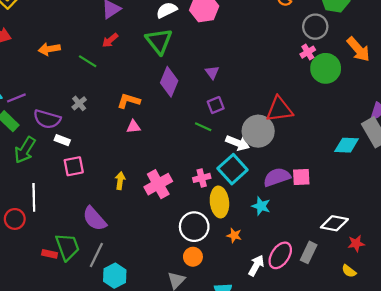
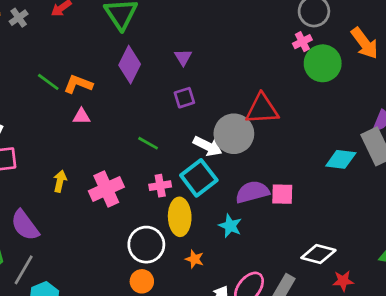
green line: (88, 61) -> (48, 82), moved
gray cross: (79, 103) -> (19, 18), moved
green line: (203, 127) -> (148, 143), moved

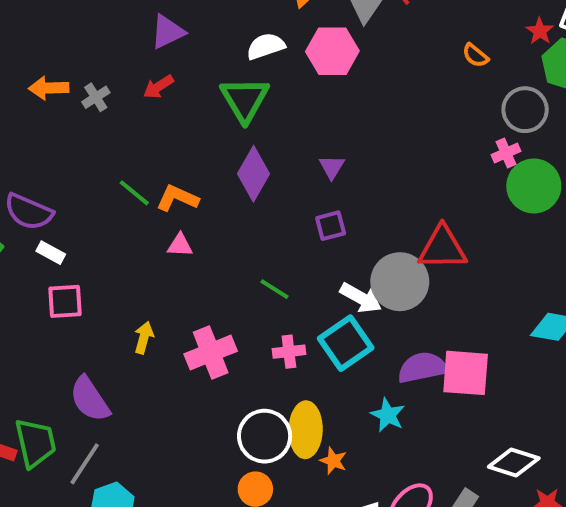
pink square: (282, 194) -> (466, 373), size x1.5
yellow ellipse: (180, 217) -> (306, 430), moved

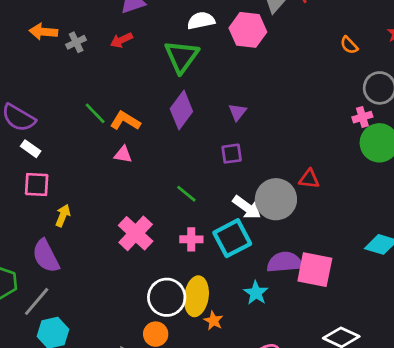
red triangle: (442, 248) -> (309, 179), size x0.6
yellow arrow: (144, 338) -> (63, 216), moved
pink cross: (211, 353) -> (136, 233), turned -32

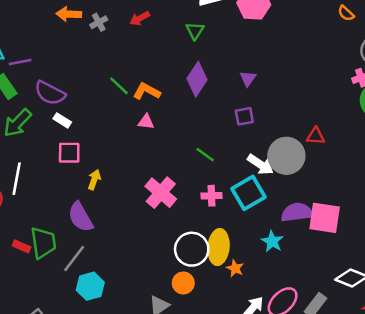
green triangle: (182, 57) -> (195, 31), size x0.6

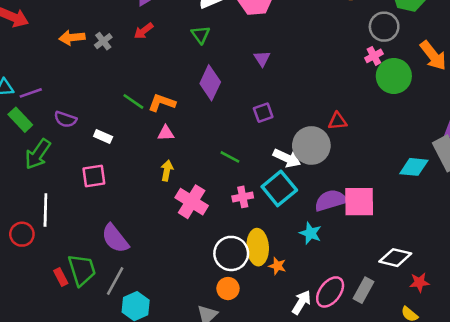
purple triangle: (248, 78) -> (262, 59), moved
purple semicircle: (50, 93) -> (65, 119), size x0.7
white rectangle: (62, 120) -> (103, 136), moved
yellow arrow: (94, 180) -> (167, 170), moved
red rectangle: (21, 246) -> (61, 277), turned 48

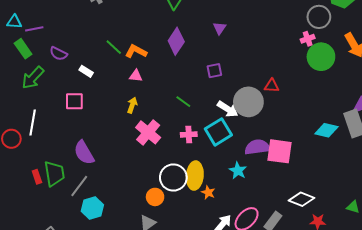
orange circle: (228, 289) -> (155, 197), moved

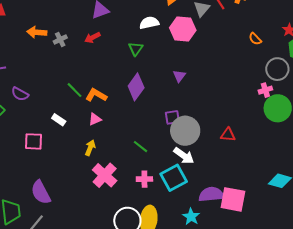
white rectangle: (86, 71) -> (59, 120), moved
pink triangle: (136, 76) -> (95, 119), turned -32
gray circle: (248, 102) -> (185, 131), moved

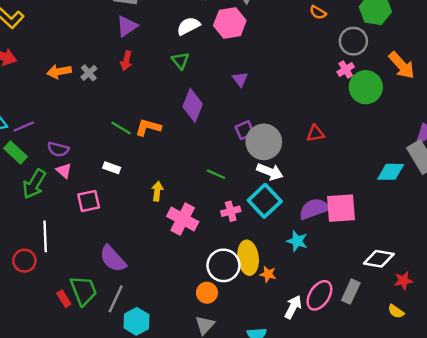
red arrow: (93, 38) -> (126, 61), turned -35
pink triangle: (95, 119) -> (64, 171), moved, turned -40

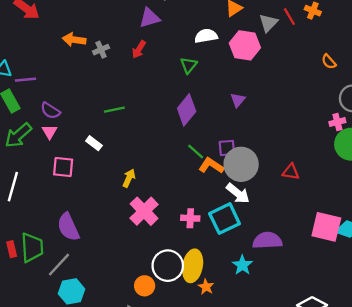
orange L-shape: (148, 127) -> (211, 166), moved
green line: (121, 128) -> (114, 110), turned -60
green line: (216, 174) -> (196, 152), moved
pink square: (341, 208) -> (326, 227), moved

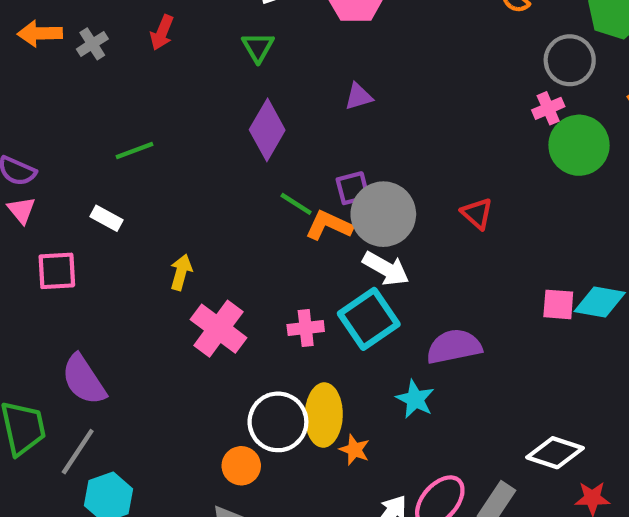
purple triangle: (238, 100) -> (359, 97), turned 42
red triangle: (291, 172) -> (477, 213), turned 42
pink square: (326, 227) -> (558, 304), size x0.6

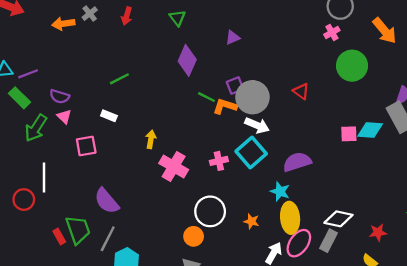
gray cross: (92, 44) -> (90, 14), moved
green circle: (579, 145) -> (352, 66), moved
yellow ellipse: (324, 415) -> (290, 218), moved
white diamond: (555, 453) -> (338, 219), moved

